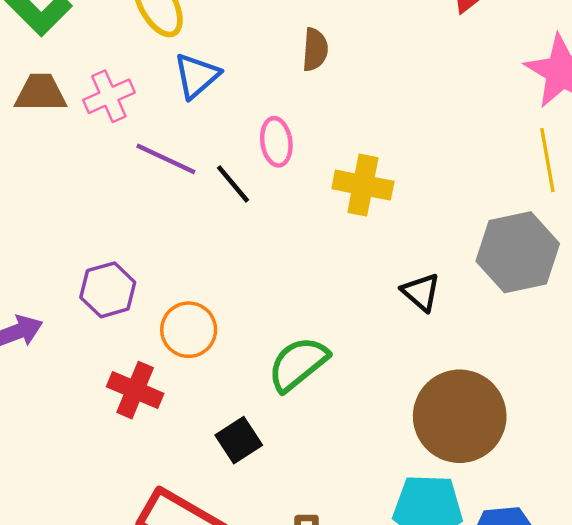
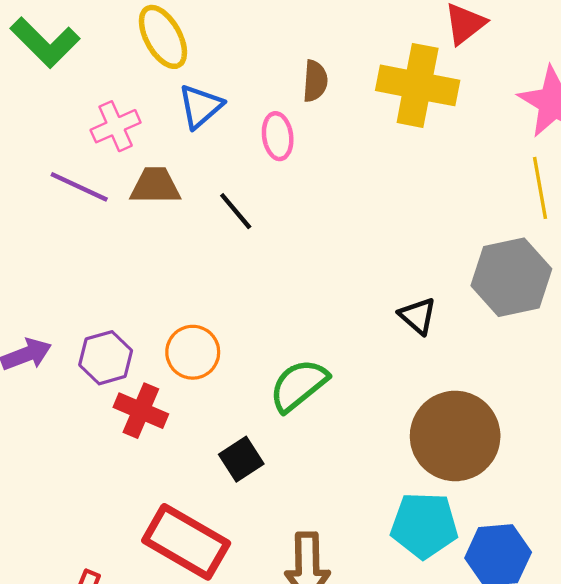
brown trapezoid: (41, 93) -> (155, 186), moved
pink ellipse: (276, 142) -> (278, 136), moved
purple line: (166, 159) -> (79, 187), moved
yellow cross: (363, 185) -> (418, 85), moved, size x1.4
purple hexagon: (108, 290) -> (106, 358), moved

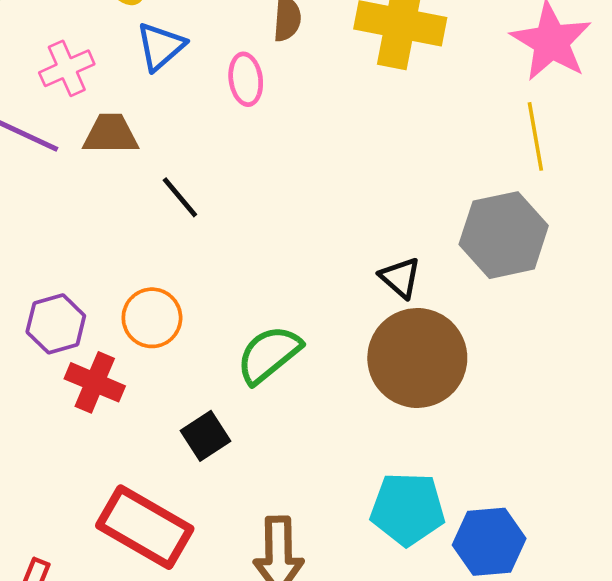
black line: (236, 211) -> (180, 197), moved
brown circle: (455, 436) -> (417, 358), moved

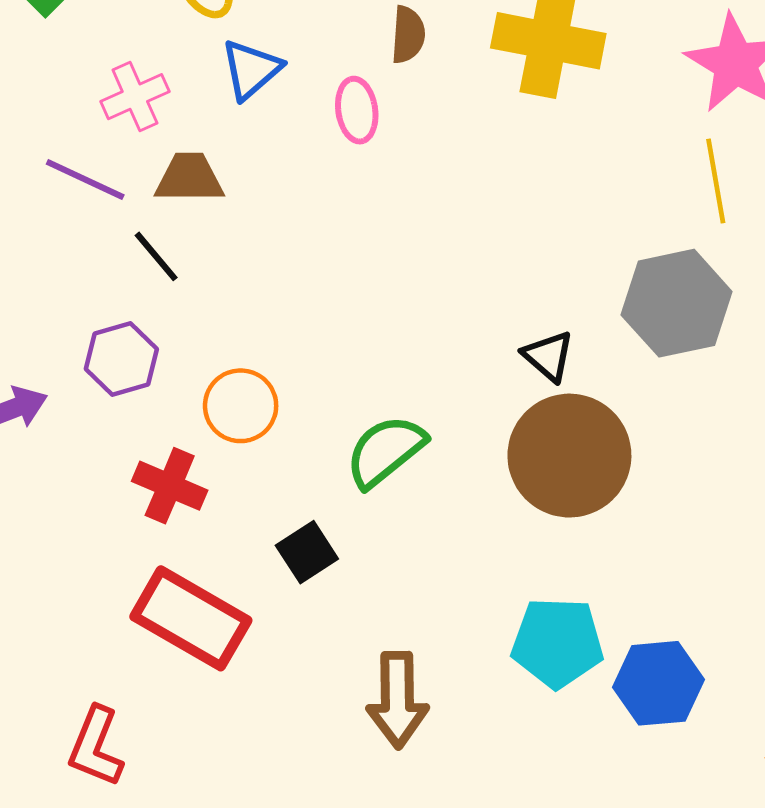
black line: (180, 197) -> (156, 256), moved
purple hexagon: (56, 324) -> (121, 359), moved
red rectangle: (145, 527) -> (191, 618), moved

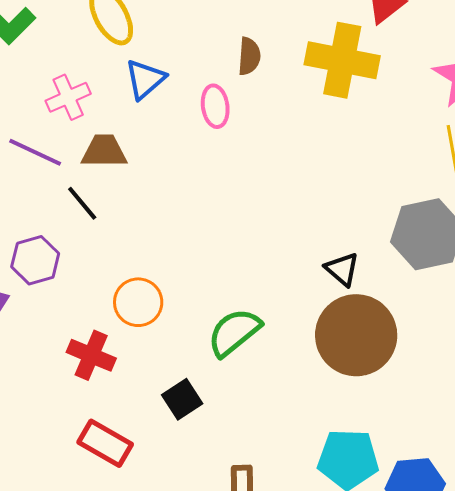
purple hexagon: (121, 359) -> (35, 260), moved
red rectangle: (191, 618) -> (105, 443), size x0.7

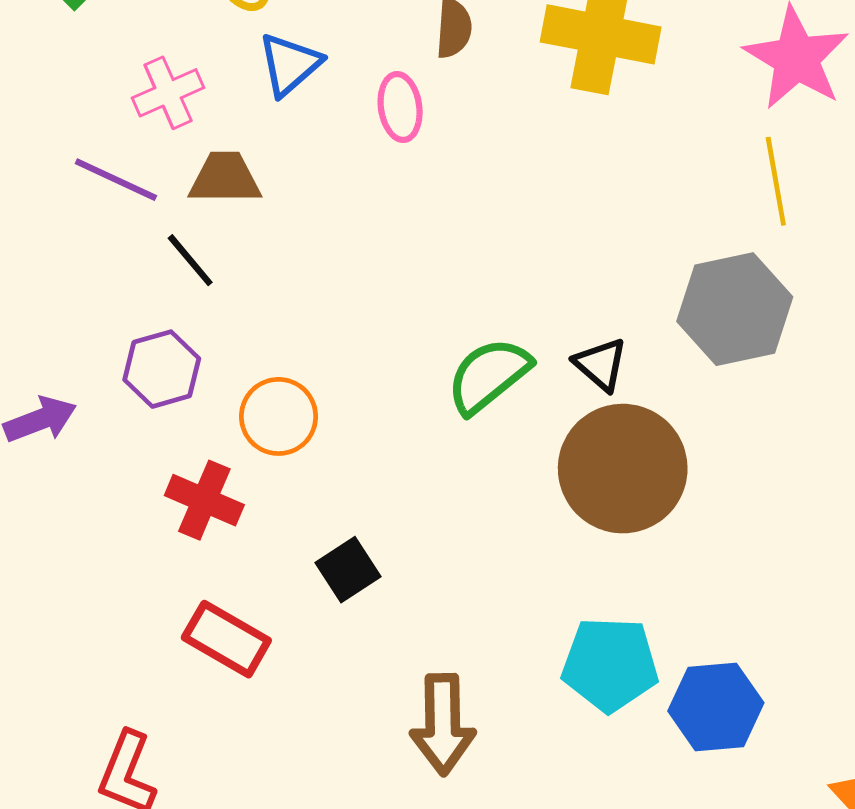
purple hexagon: (35, 260) -> (162, 369), moved
green semicircle: (234, 332) -> (489, 375), moved

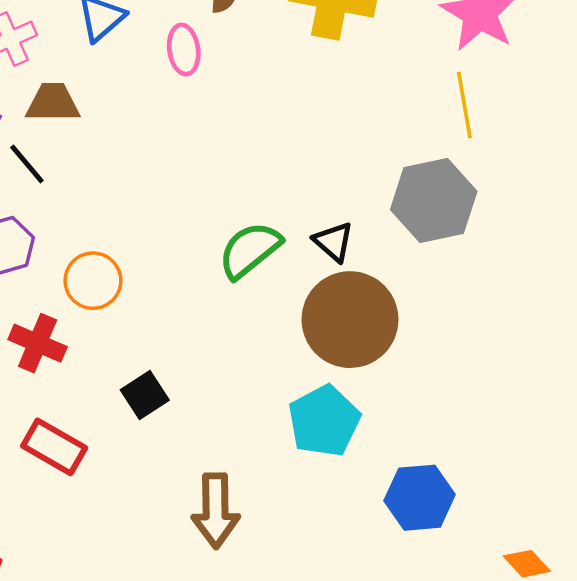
cyan pentagon: (610, 664) -> (324, 421), moved, turned -30

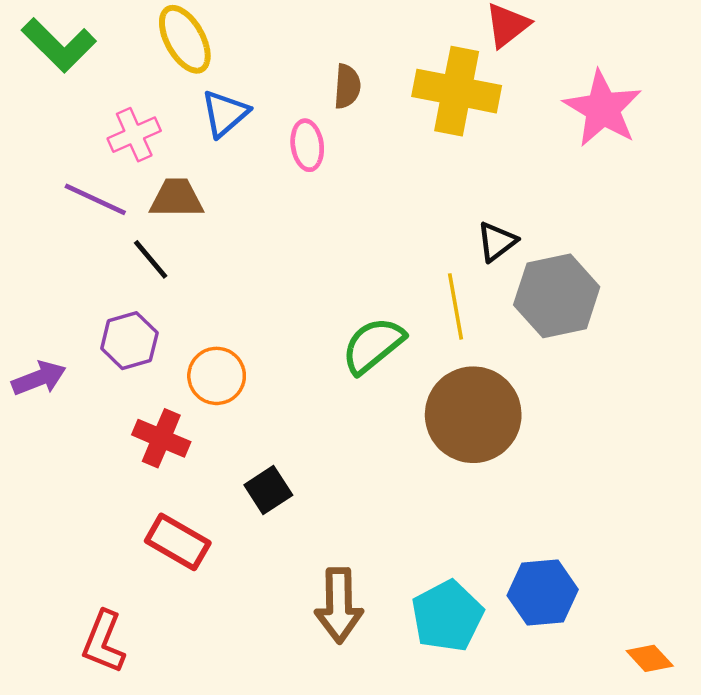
yellow line: (464, 105) -> (456, 306), moved
black triangle: (333, 242) -> (497, 242), moved, turned 42
cyan pentagon: (324, 421) -> (447, 616), moved

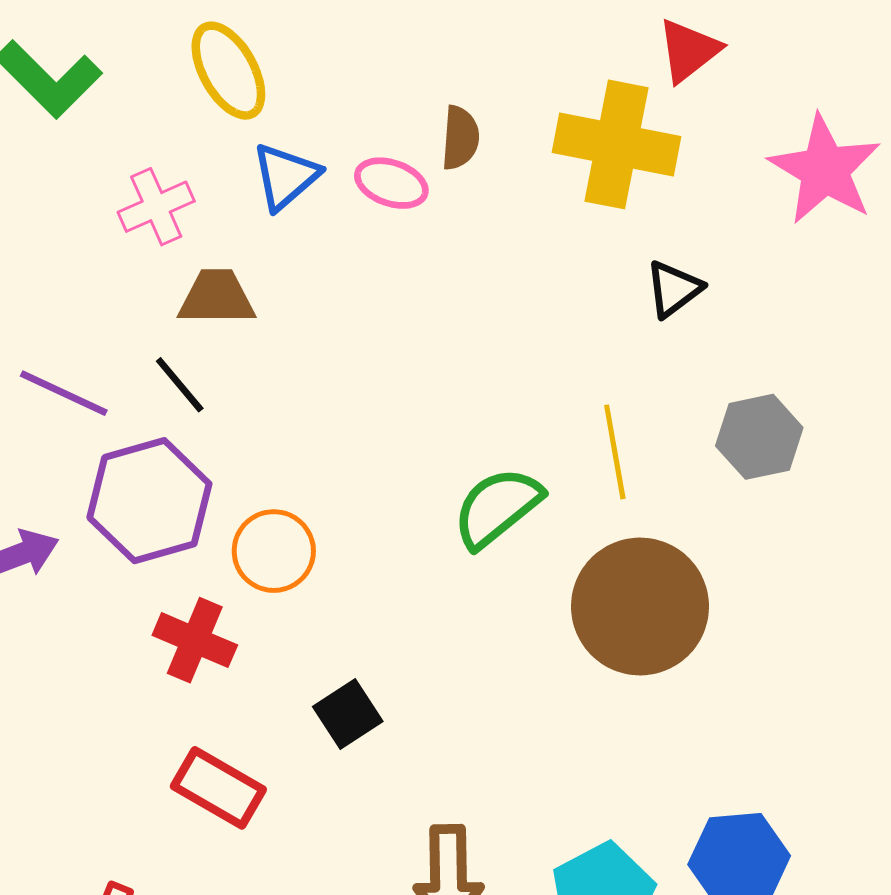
pink ellipse: (307, 145) -> (391, 183), moved, turned -63
purple line: (95, 199) -> (64, 393), moved
black triangle: (497, 242) -> (674, 289), moved
gray hexagon: (557, 296) -> (759, 437), size x0.7
purple hexagon: (129, 341) -> (149, 501), size x1.5

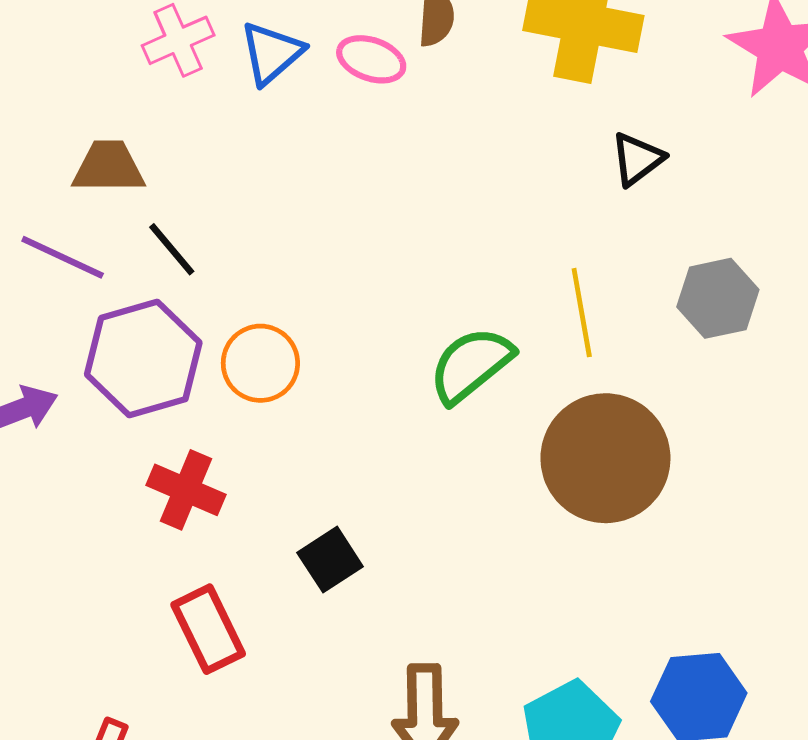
pink cross: (156, 207) -> (178, 40), moved
brown trapezoid: (217, 297) -> (108, 167), moved
orange circle: (274, 551) -> (260, 363), moved
red rectangle: (218, 788) -> (208, 629), turned 34

